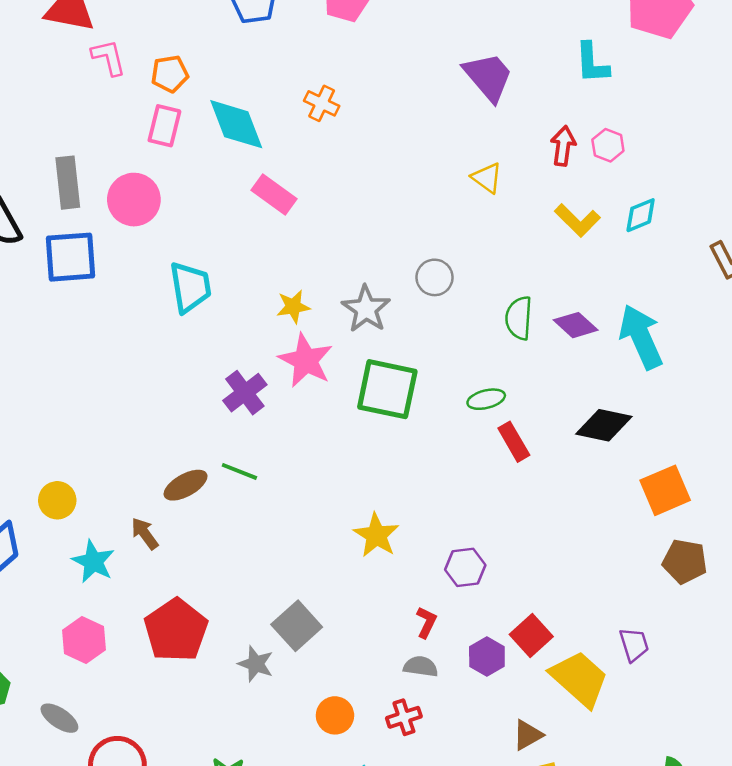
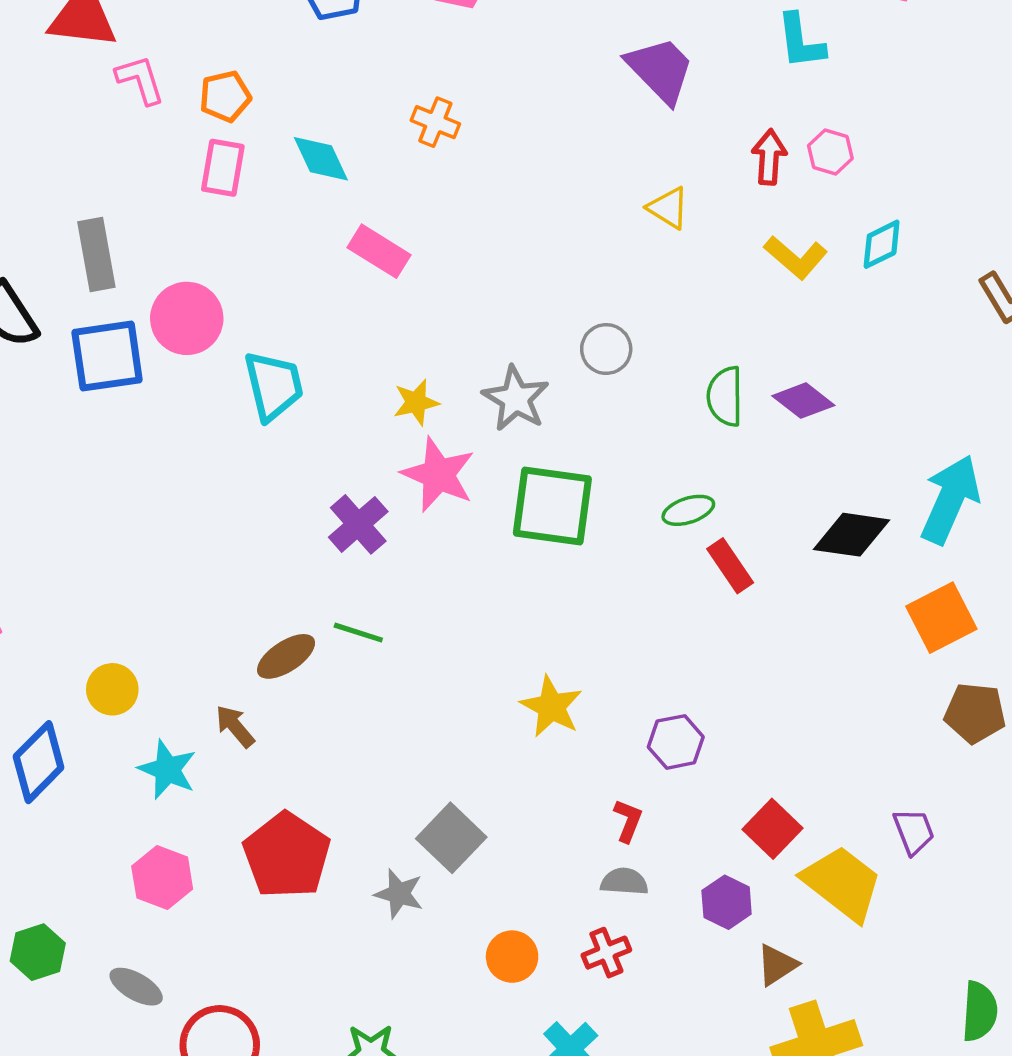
cyan diamond: (236, 124) -> (321, 159), size x0.7
pink circle: (134, 200) -> (187, 318), moved
cyan arrow: (641, 337) -> (950, 499), moved, turned 52
purple hexagon: (487, 657) -> (727, 902), moved

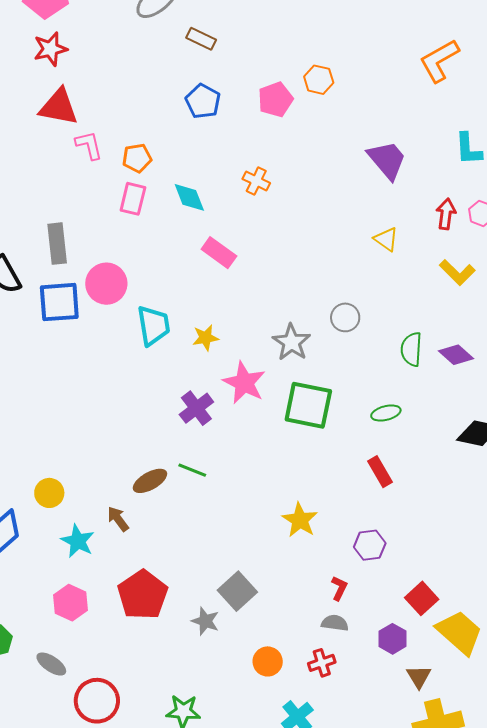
yellow star: (416, 402) -> (205, 338), moved
red rectangle: (730, 566) -> (380, 472), moved
brown triangle: (777, 965) -> (419, 677), turned -32

